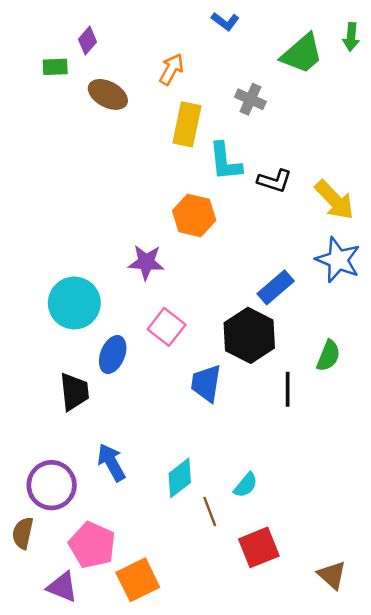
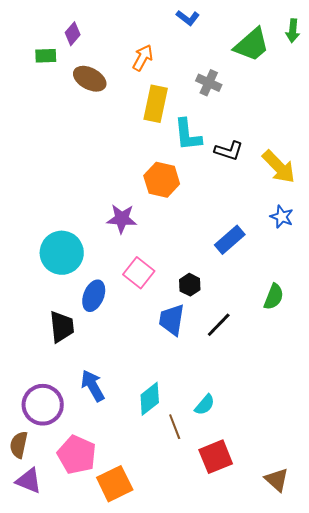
blue star: (338, 260) -> (282, 217), size x0.6
black hexagon: (249, 335) -> (190, 285), moved, size x0.5
black line: (288, 389) -> (219, 325), moved, turned 44
purple triangle: (62, 587) -> (29, 481), moved

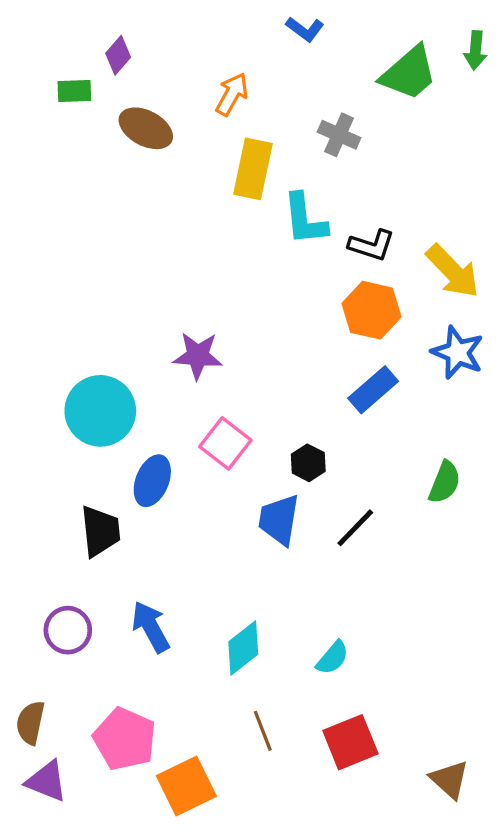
orange hexagon: (162, 180) -> (372, 310), moved
blue star: (282, 217) -> (458, 352), size x1.4
purple circle: (43, 405) -> (68, 630), moved, size x0.7
brown line: (175, 427) -> (263, 731), moved

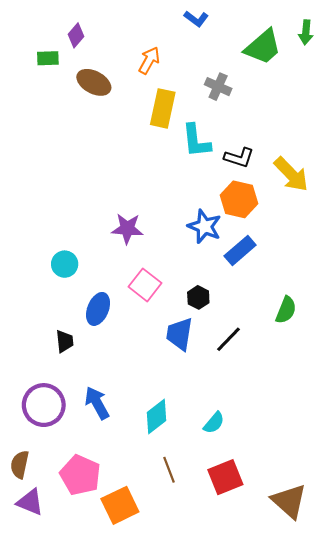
blue star: (458, 352) -> (205, 226), moved
cyan circle: (100, 411) -> (65, 264), size x0.6
black trapezoid: (100, 531) -> (65, 341), size x0.7
purple circle: (68, 630) -> (44, 405), size x1.4
brown triangle: (449, 780) -> (289, 501), size x1.4

